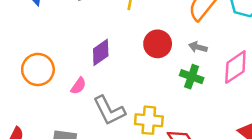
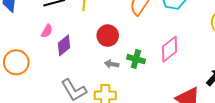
gray arrow: (198, 47) -> (112, 64), moved
pink semicircle: (78, 86) -> (47, 31), moved

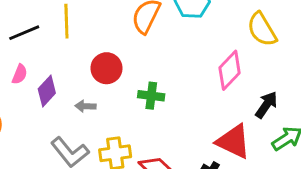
pink diamond: (169, 49) -> (230, 70), moved
gray arrow: (112, 64) -> (85, 106), moved

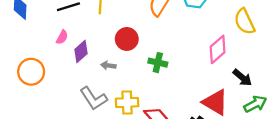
black arrow: (266, 105) -> (242, 78), turned 90

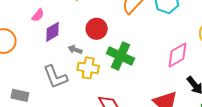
green cross: (158, 63) -> (121, 56), size x1.5
yellow cross: (127, 102) -> (88, 68), moved

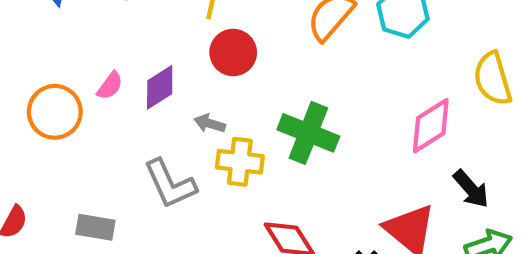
pink semicircle: (38, 15) -> (110, 86), moved
red circle: (97, 29) -> (233, 52), moved

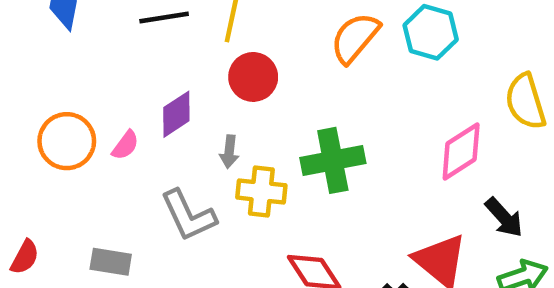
pink semicircle: (110, 86) -> (125, 145), moved
gray arrow: (210, 123) -> (229, 152), turned -100
green cross: (308, 133) -> (333, 160), turned -32

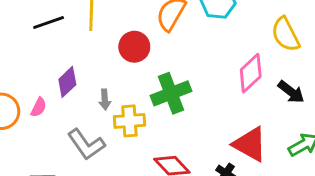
red circle: (253, 77) -> (134, 47), moved
black arrow: (504, 217) -> (291, 92), moved

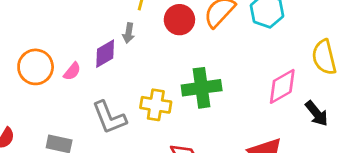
red circle: (134, 47) -> (179, 20), moved
gray arrow: (105, 100) -> (129, 33), moved

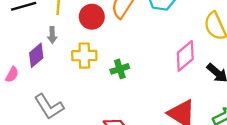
green cross: (202, 88) -> (120, 69), size x0.6
yellow cross: (156, 105) -> (84, 56), moved

